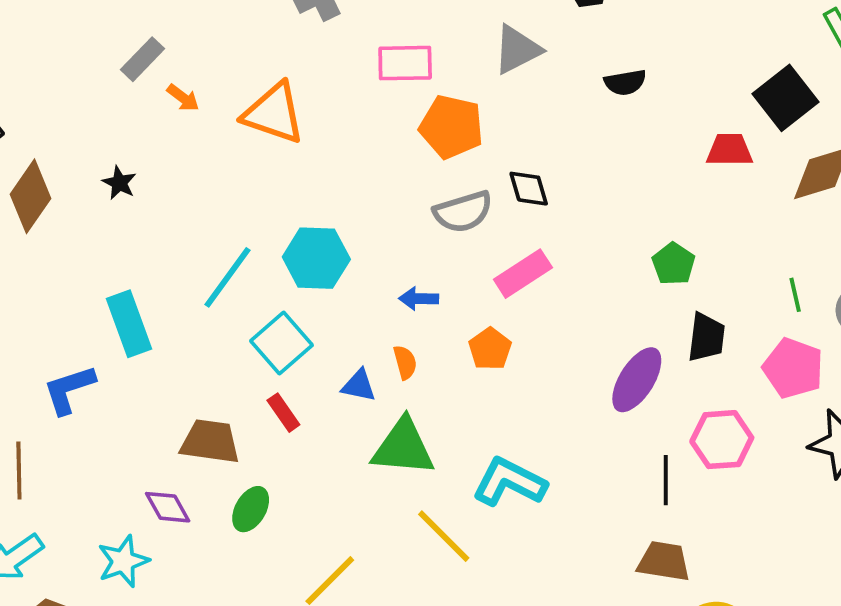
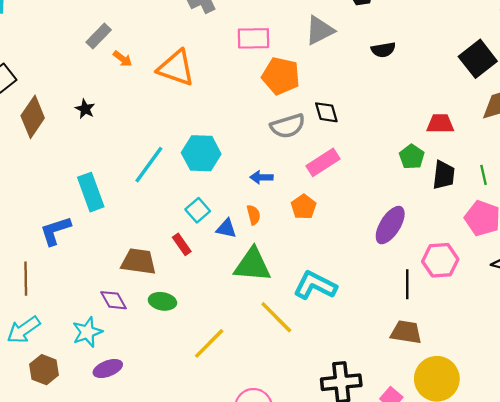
red trapezoid: (730, 150) -> (440, 124), moved
black trapezoid: (706, 337) -> (444, 175), moved
cyan square: (282, 343) -> (198, 210), moved, size x0.7
green ellipse: (251, 509) -> (162, 301), turned 70

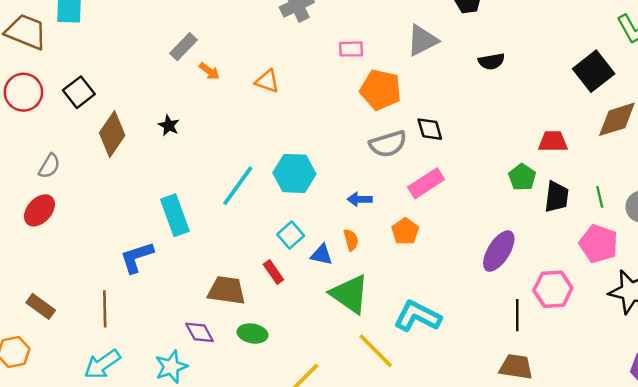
pink rectangle: (254, 38) -> (351, 49), size x0.7
orange triangle: (176, 68) -> (267, 81), size x0.6
green triangle: (252, 265) -> (350, 294), turned 30

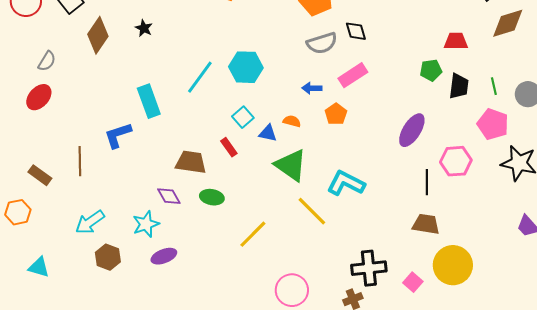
green pentagon: (522, 177) -> (431, 70), turned 30
blue arrow: (360, 199) -> (312, 88), moved
orange semicircle: (351, 240) -> (292, 121), turned -60
brown line: (105, 309) -> (80, 161), moved

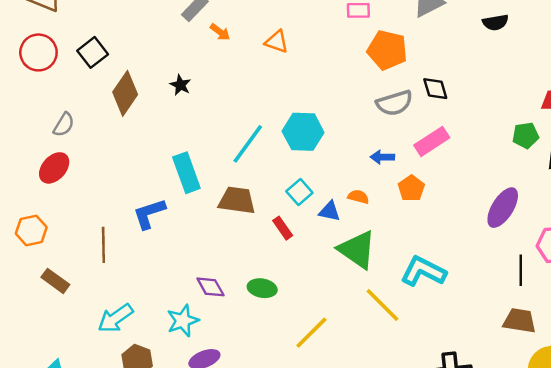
brown trapezoid: (191, 162) -> (237, 200), moved
brown rectangle: (40, 175) -> (55, 281), moved
orange hexagon: (18, 212) -> (31, 230), moved

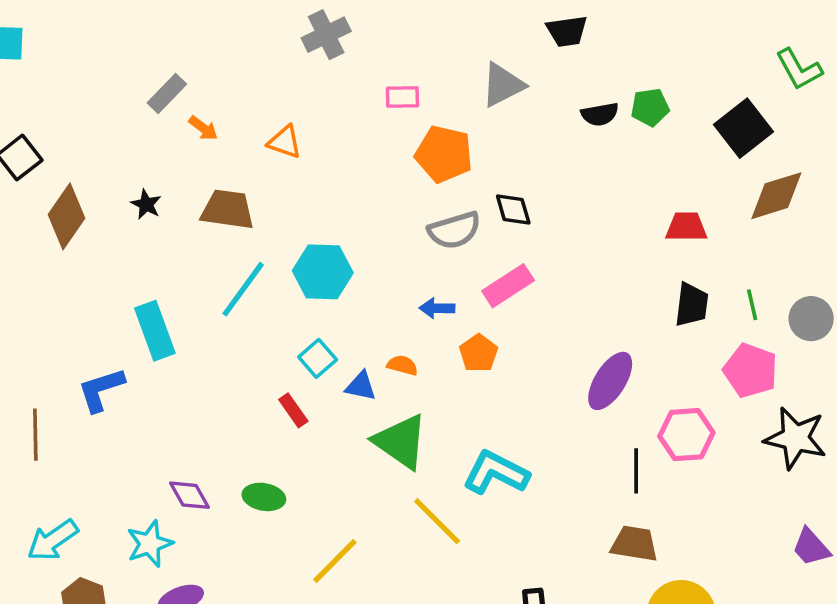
green pentagon: (526, 135) -> (650, 107), moved
brown trapezoid: (237, 200) -> (228, 210), moved

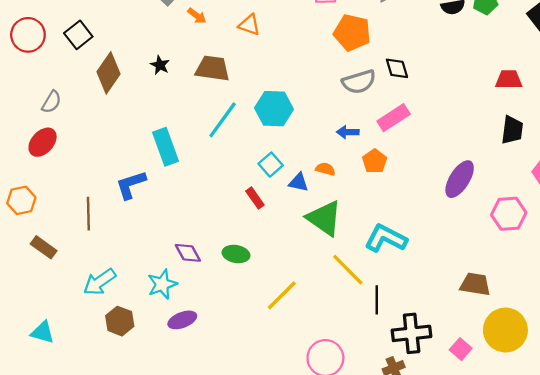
black line: (636, 471) -> (377, 300), moved

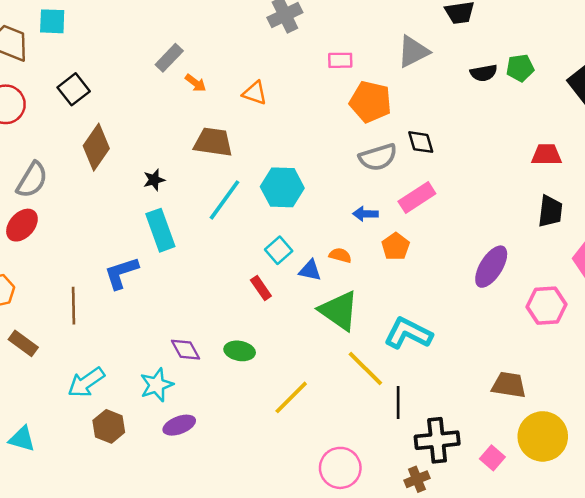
black square: (78, 35) -> (74, 89), moved
black star: (160, 65) -> (154, 180), moved, turned 30
gray semicircle: (51, 102) -> (32, 180), size x1.4

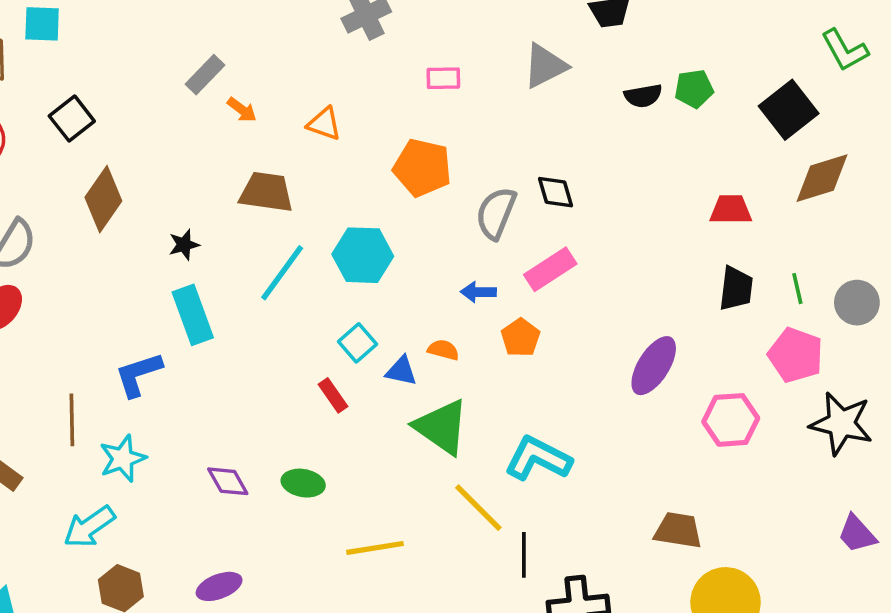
orange pentagon: (370, 102) -> (422, 168), moved
gray semicircle: (378, 157) -> (496, 213), turned 129
cyan star: (157, 385) -> (123, 459), moved
yellow line: (291, 397) -> (375, 548), turned 36

